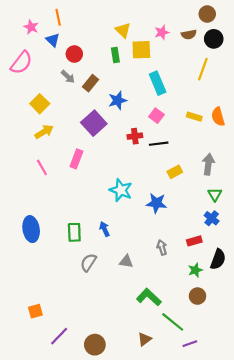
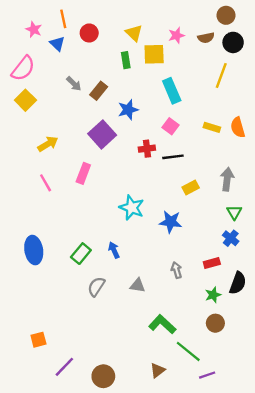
red circle: (74, 54) -> (89, 33), moved
yellow square: (40, 104) -> (25, 100), moved
green rectangle: (74, 232) -> (81, 254), turned 42

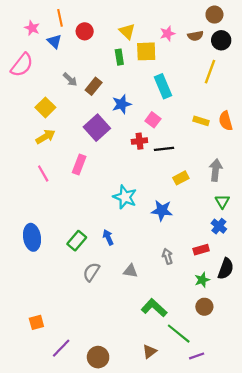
yellow square: (25, 100) -> (45, 107), moved
pink square: (171, 126) -> (153, 120), moved

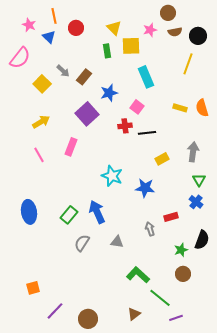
brown circle: (214, 15) -> (168, 13), moved
yellow square: (45, 107) -> (42, 84), moved
blue arrow: (108, 237) -> (97, 212), size x1.6
red rectangle: (201, 250) -> (171, 217), moved

